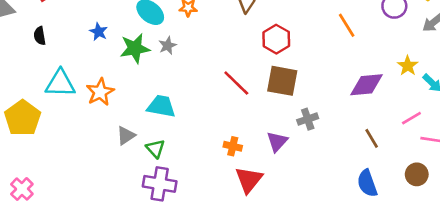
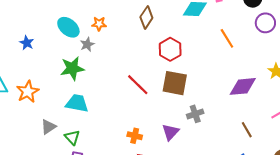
gray star: (168, 46) -> (87, 44), moved
green star: (135, 48) -> (72, 68), moved

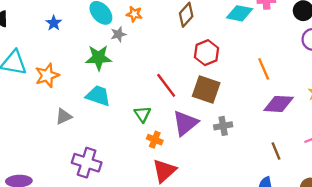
orange line: (227, 38) -> (264, 69), moved
purple triangle: (171, 132) -> (185, 123), moved, size x1.4
green triangle: (72, 137) -> (142, 114), moved

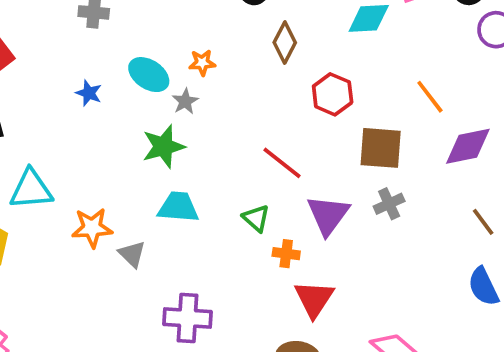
blue star: (54, 23) -> (89, 93), moved
orange star: (47, 75) -> (92, 228), moved, turned 30
brown square: (206, 90) -> (381, 148), moved
gray triangle: (64, 116) -> (132, 254), turned -36

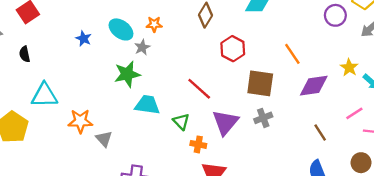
cyan trapezoid: (178, 207) -> (147, 105), moved

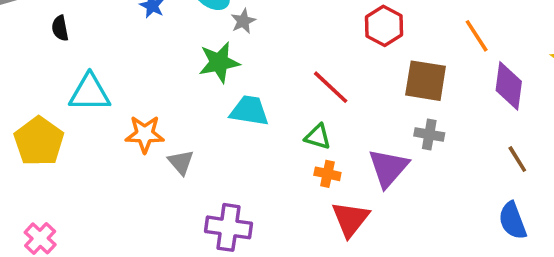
purple diamond: (314, 86) -> (509, 86), turned -76
gray cross: (263, 118) -> (429, 134), turned 30
green triangle: (181, 122) -> (318, 137), moved, turned -30
purple triangle: (225, 122) -> (388, 168), moved

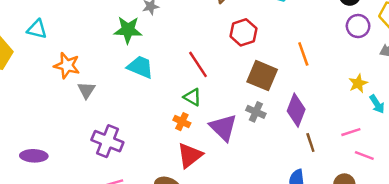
purple diamond: (509, 86) -> (296, 110), moved
cyan triangle: (90, 93) -> (37, 29), size x0.7
green triangle: (318, 137) -> (192, 97), moved
purple triangle: (388, 168) -> (223, 127), turned -40

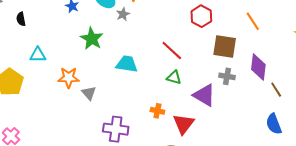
green star: (128, 30) -> (92, 39), moved, turned -30
orange cross: (182, 122) -> (157, 111), moved

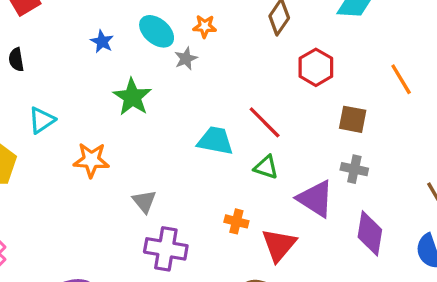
brown square: (225, 46) -> (353, 119), size x0.7
cyan triangle: (38, 55) -> (42, 120), turned -36
cyan trapezoid: (127, 64) -> (215, 141), moved
purple diamond: (258, 67) -> (370, 233), moved
gray triangle: (89, 93) -> (144, 201), moved

